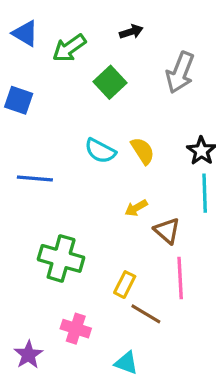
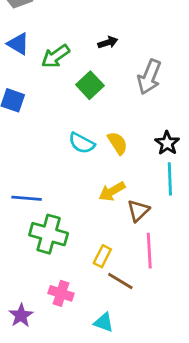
blue line: (35, 179) -> (27, 198), moved
yellow arrow: (136, 208) -> (112, 191), size x1.4
brown triangle: (167, 231) -> (138, 211), turned 35

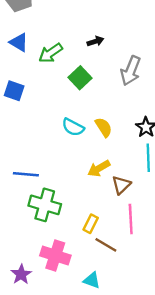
pink cross: (61, 293) -> (55, 256), size x1.4

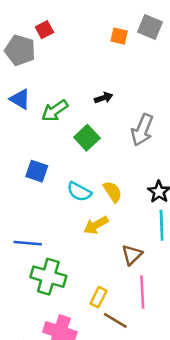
blue square: (14, 91) -> (37, 171), moved
yellow arrow: (99, 168) -> (96, 225), moved

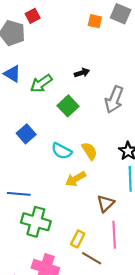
blue square: (37, 171) -> (26, 134), turned 30

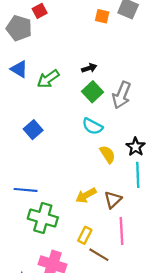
green square: (68, 106) -> (92, 92), moved
cyan semicircle: (62, 151) -> (92, 126), moved
yellow semicircle: (89, 151) -> (108, 154), moved
yellow arrow: (76, 179) -> (86, 195), moved

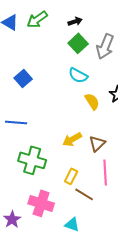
green arrow: (48, 79) -> (37, 19), moved
blue line: (26, 190) -> (16, 122), moved

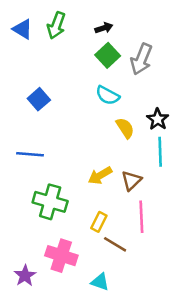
green arrow: (37, 19) -> (56, 25), turned -35

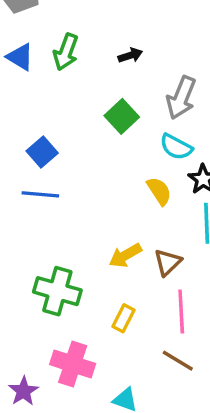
green square: (108, 55) -> (122, 116), moved
cyan semicircle: (108, 95) -> (176, 147), moved
blue line: (30, 154) -> (40, 194), moved
brown line: (115, 244) -> (178, 361), moved

